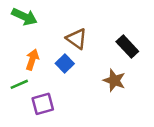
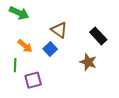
orange arrow: (32, 60) -> (25, 46), turned 112
green line: (19, 84) -> (15, 65), turned -64

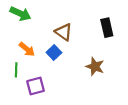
black rectangle: (98, 36) -> (107, 28), moved, turned 30

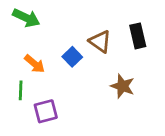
brown triangle: (64, 32) -> (100, 41), moved
blue square: (54, 52) -> (72, 57), moved

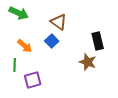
black rectangle: (138, 36) -> (98, 41), moved
brown triangle: (100, 41) -> (59, 22), moved

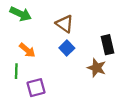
blue square: (52, 41) -> (67, 48), moved

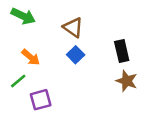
brown star: (97, 68) -> (127, 81), moved
green line: (16, 71) -> (18, 81), turned 48

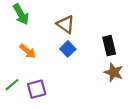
green arrow: (23, 16) -> (21, 14), turned 35
green line: (18, 81) -> (12, 85), moved

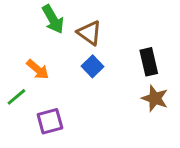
green arrow: (21, 14) -> (53, 19), moved
green line: (12, 85) -> (16, 97), moved

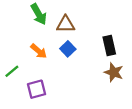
brown triangle: (89, 33) -> (66, 24), turned -36
orange arrow: (38, 69) -> (39, 51), moved

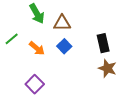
green line: (12, 71) -> (12, 39), moved
purple square: (36, 89) -> (35, 84), turned -30

